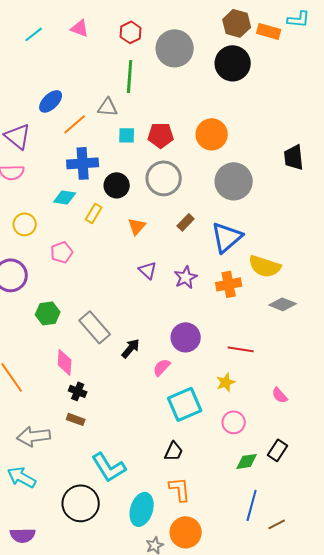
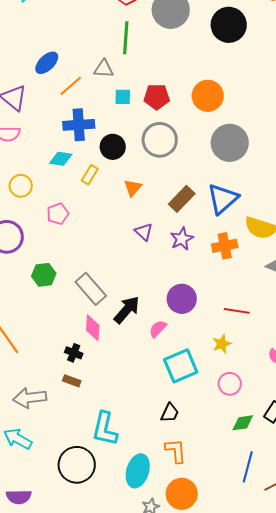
brown rectangle: (186, 222) -> (182, 199), moved, size x1.5
black arrow: (131, 348) -> (127, 310), size x1.4
pink diamond: (65, 362) -> (93, 328), moved
cyan L-shape: (109, 467) -> (105, 429), turned 45

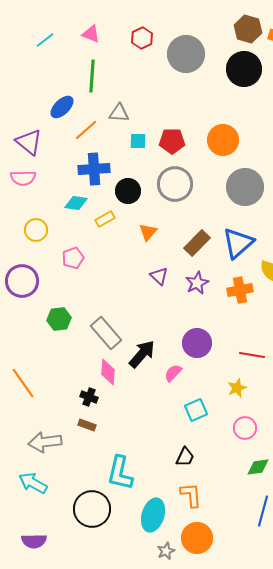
green line: (126, 38) -> (92, 76), moved
yellow rectangle: (90, 175) -> (105, 219), turned 30
cyan square: (181, 366) -> (196, 410), size x0.7

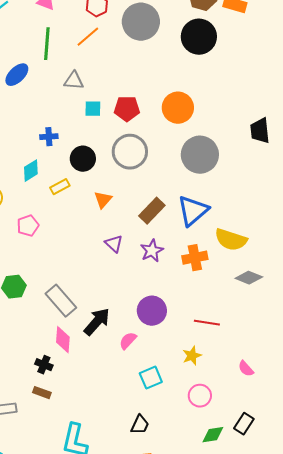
orange line: (86, 130) -> (88, 37), moved
blue cross: (94, 169) -> (49, 137), size x0.6
cyan diamond: (76, 203) -> (31, 171), turned -40

